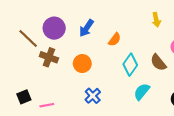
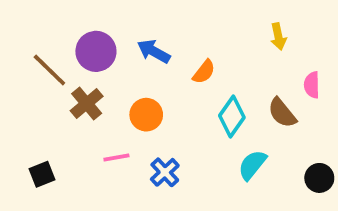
blue arrow: (86, 28) -> (154, 51), turned 84
brown cross: (49, 57) -> (87, 103), turned 30
pink line: (47, 105) -> (116, 157), moved

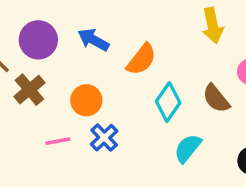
yellow arrow: (278, 36) -> (213, 26), size x1.4
orange semicircle: (204, 72) -> (141, 59), size x1.4
blue cross: (165, 172) -> (104, 138), moved

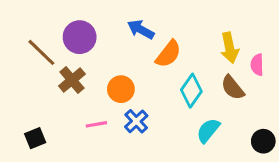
yellow arrow: (213, 26) -> (230, 48), moved
blue arrow: (93, 40) -> (141, 29), moved

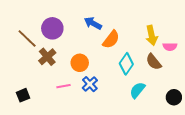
pink semicircle: (257, 65) -> (170, 47), turned -88

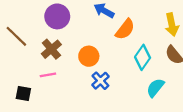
brown line: (27, 38) -> (16, 36), moved
pink line: (63, 86) -> (48, 75), moved
black square: (23, 95) -> (23, 94), turned 32

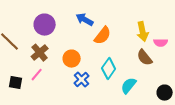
cyan diamond: (143, 57) -> (109, 69), moved
pink line: (48, 75) -> (37, 75), turned -40
black square: (23, 94) -> (16, 83), moved

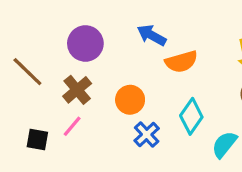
orange semicircle: (103, 36) -> (181, 62), turned 36

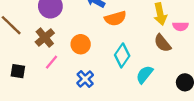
pink line: (72, 126) -> (51, 62), moved
blue cross: (147, 134) -> (85, 79), moved

